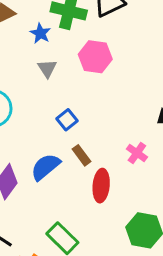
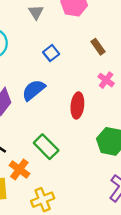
brown rectangle: (81, 155) -> (98, 47), moved

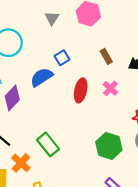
blue semicircle: (34, 90) -> (42, 77), moved
red ellipse: (77, 105) -> (81, 90), moved

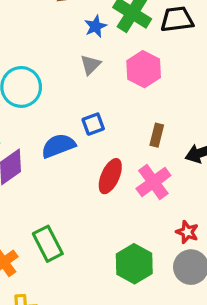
brown rectangle: (106, 56) -> (157, 135), turned 32
pink cross: (110, 88) -> (153, 182), size x1.5

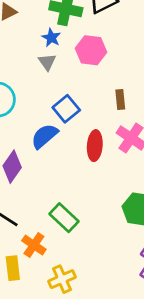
blue star: (96, 26) -> (51, 38), moved
blue square: (93, 124) -> (66, 109), size x1.4

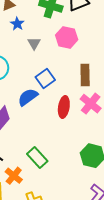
blue star: (51, 38) -> (17, 24), moved
brown rectangle: (120, 100) -> (85, 75), size x1.5

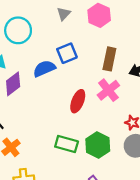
red ellipse: (64, 107) -> (78, 101), moved
green rectangle: (37, 158) -> (67, 144), moved, turned -45

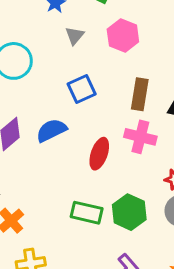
blue semicircle: (44, 69) -> (51, 130), moved
pink cross: (108, 90) -> (140, 137), turned -35

